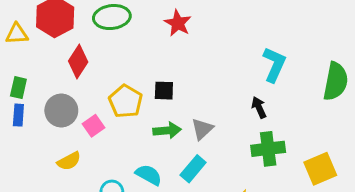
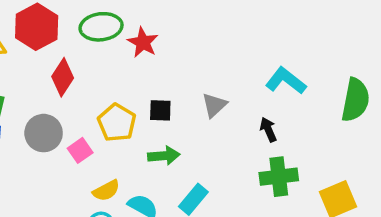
red star: (178, 23) -> (143, 42), moved
cyan L-shape: (274, 65) -> (286, 81), turned -76
gray triangle: (202, 129) -> (214, 105), moved
yellow semicircle: (69, 161) -> (106, 191), moved

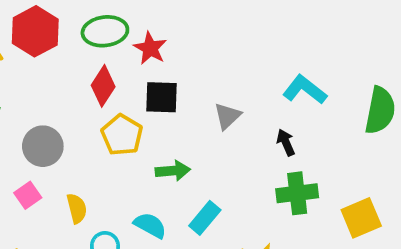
red diamond: (63, 77) -> (103, 86), moved
black square: (160, 110) -> (161, 97), moved, size x1.4
pink square: (80, 150) -> (28, 195), moved
yellow semicircle: (106, 191) -> (77, 208), moved, turned -76

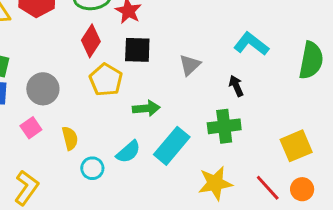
green cross: (297, 193) -> (224, 126), moved
cyan rectangle: (205, 218) -> (172, 146), size x1.4
cyan semicircle: (150, 225) -> (128, 152), turned 110

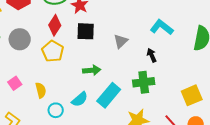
yellow pentagon: (106, 80) -> (53, 51), moved
gray circle: (43, 89) -> (20, 39), moved

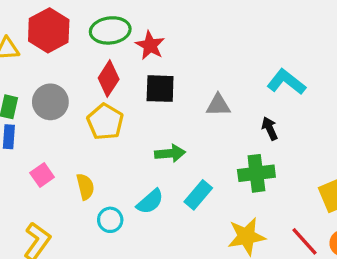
gray triangle: (121, 41) -> (218, 105), turned 42
cyan rectangle: (109, 95) -> (198, 195), size x0.7

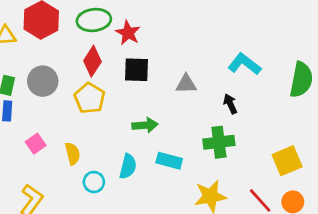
cyan rectangle: (198, 195) -> (169, 161), turned 65
cyan semicircle: (150, 202) -> (128, 166), turned -35

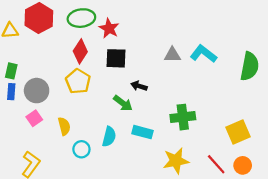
gray circle: (43, 81) -> (37, 91), moved
gray triangle: (186, 84) -> (172, 55), moved
black arrow: (230, 104) -> (139, 86), moved, turned -49
green arrow: (145, 125) -> (123, 103), turned 42

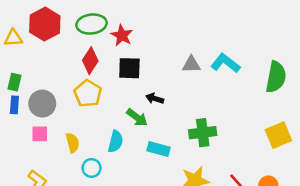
pink square: (34, 118) -> (40, 134), turned 35
yellow square: (238, 132) -> (278, 135), moved
cyan semicircle: (109, 137) -> (116, 141), moved

